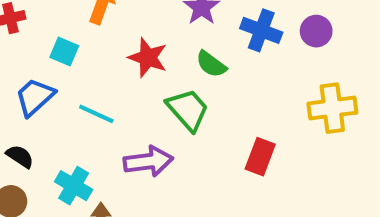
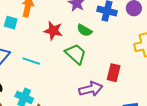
cyan square: (64, 51) -> (11, 23), moved
purple arrow: (148, 161) -> (91, 89), moved

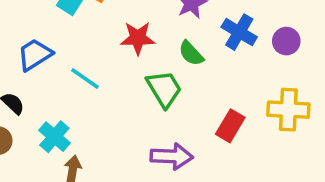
red star: (53, 31) -> (138, 38), turned -30
red rectangle: (114, 73) -> (230, 126), moved

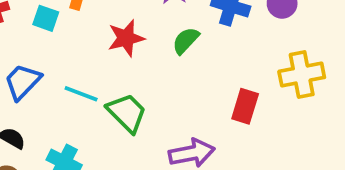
green semicircle: (191, 53) -> (186, 41), turned 100
green trapezoid: (164, 89) -> (127, 113), moved

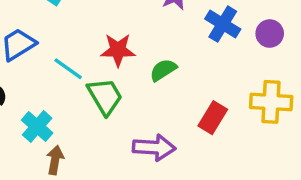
red star: (126, 38) -> (118, 50), moved
green semicircle: (186, 41) -> (163, 70), moved

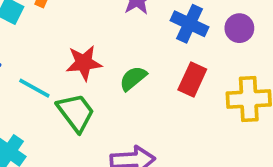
red rectangle: (213, 118) -> (192, 79), moved

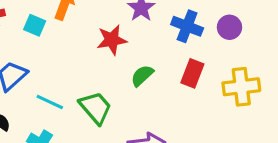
red star: (84, 63) -> (112, 40), moved
cyan line: (34, 88) -> (50, 102), moved

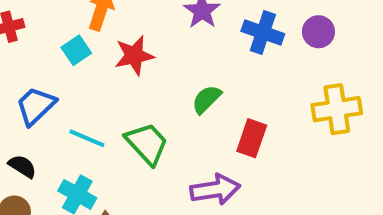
cyan square: (35, 25) -> (76, 50), moved, turned 35
red star: (112, 40) -> (134, 55), moved
red rectangle: (192, 73) -> (252, 138), moved

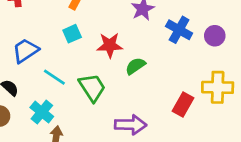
cyan square: (76, 50) -> (72, 34), moved
red star: (134, 55) -> (110, 45), moved
red rectangle: (252, 138) -> (183, 104), moved

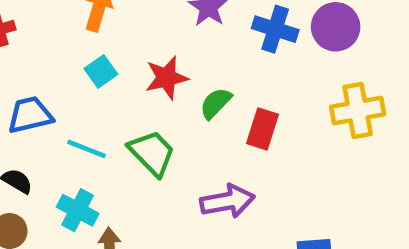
purple circle: (215, 36) -> (336, 27), size x1.4
blue trapezoid: (25, 51) -> (30, 115), turned 32
red rectangle: (183, 104) -> (262, 129), moved

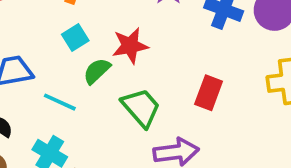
green semicircle: (216, 103) -> (97, 71), moved
green trapezoid: (152, 153) -> (141, 108), moved

